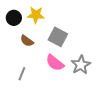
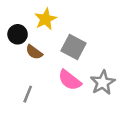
yellow star: (36, 15) -> (46, 19), turned -30
black circle: (14, 18) -> (18, 34), moved

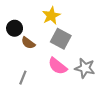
yellow star: (46, 19) -> (51, 16), moved
gray star: (103, 83) -> (85, 68), turned -30

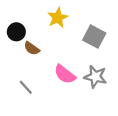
gray square: (61, 39) -> (94, 37), moved
gray line: (23, 78) -> (26, 87), turned -64

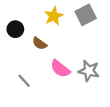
gray square: (94, 37) -> (86, 15), moved, turned 35
brown semicircle: (32, 48) -> (39, 43), moved

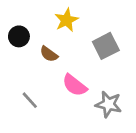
gray square: (86, 15) -> (106, 46), moved
gray star: (89, 71) -> (109, 104), moved

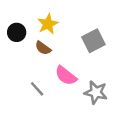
yellow star: (66, 20) -> (48, 24), moved
gray line: (30, 100) -> (37, 89), moved

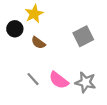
yellow star: (48, 24) -> (34, 14), moved
pink semicircle: (66, 76) -> (59, 80), moved

